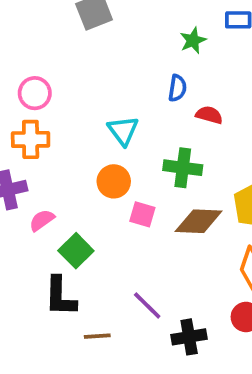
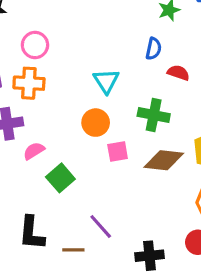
pink square: (142, 214) -> (118, 151), turned -30
black L-shape: (60, 296) -> (32, 233), moved
purple line: (147, 305) -> (101, 227), moved

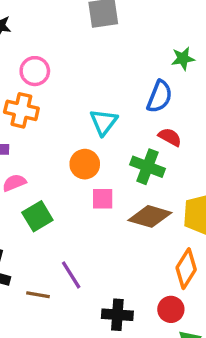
blue semicircle: (154, 49) -> (160, 97), size x1.4
red semicircle: (178, 73) -> (170, 137), moved

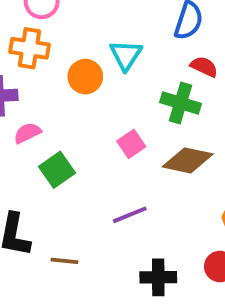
orange circle: (85, 164) -> (85, 77), moved
pink square: (103, 199) -> (131, 144), turned -30
purple line: (71, 275) -> (130, 215), moved, turned -76

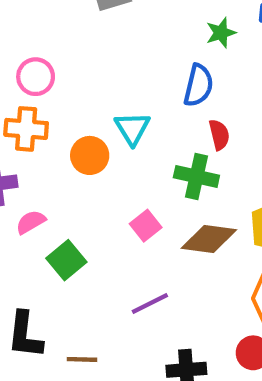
red semicircle: (204, 67) -> (219, 135), turned 56

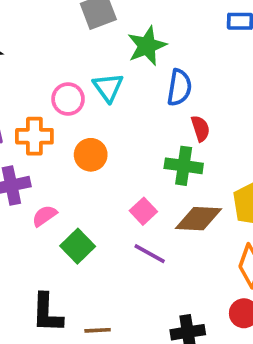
green star: (221, 33) -> (147, 46), moved, size x1.5
pink circle: (36, 77) -> (68, 99), moved
cyan triangle: (132, 128) -> (108, 87), moved
purple line: (150, 303) -> (150, 254), moved, turned 60

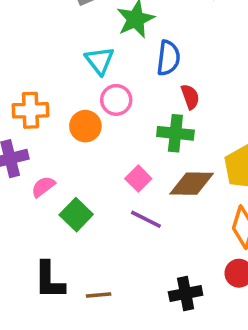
pink circle: (68, 99) -> (116, 100), moved

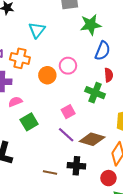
cyan triangle: (100, 61) -> (37, 30), moved
brown diamond: (192, 184) -> (92, 139), moved
black cross: (186, 294) -> (76, 166), moved
brown line: (99, 295) -> (50, 173), moved

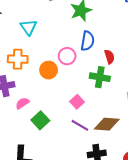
blue semicircle: (103, 51) -> (88, 41), moved

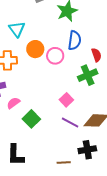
orange circle: (49, 70) -> (35, 49), moved
green cross: (100, 77) -> (88, 75), turned -30

